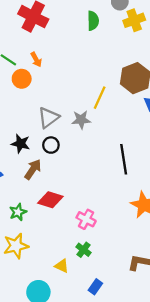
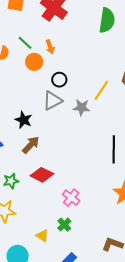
green semicircle: (93, 21) -> (107, 20), size x1.4
black circle: (51, 145) -> (59, 80), moved

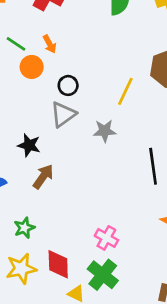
gray star: (81, 107) -> (105, 131), moved
red diamond: (42, 175) -> (58, 264), moved, turned 70
green cross: (64, 225) -> (103, 275), size x1.6

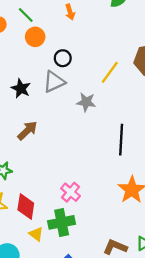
orange arrow: (50, 44) -> (70, 12), moved
black star: (29, 145) -> (21, 88), moved
green cross: (103, 275) -> (62, 222), turned 30

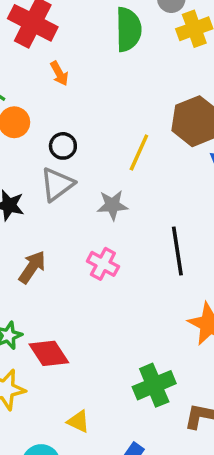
pink cross: (71, 192) -> (103, 264), moved
red diamond: (26, 206) -> (49, 353), moved, turned -30
green cross: (62, 222) -> (154, 385), moved

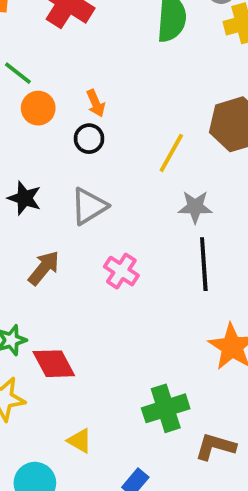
orange arrow: (59, 73) -> (96, 103), moved
gray triangle: (57, 184) -> (89, 206), moved
gray star: (112, 205) -> (195, 207), moved

